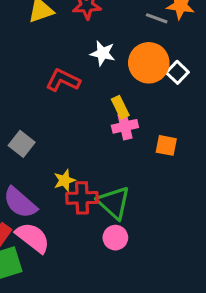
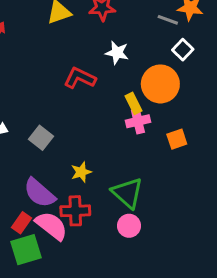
orange circle: (149, 63) -> (160, 84), moved
white square: (177, 72) -> (183, 50), moved
orange square: (166, 145) -> (177, 139), turned -30
red cross: (82, 198) -> (75, 211), moved

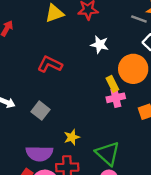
red L-shape: (80, 78) -> (50, 64), moved
purple semicircle: (39, 193) -> (39, 153), turned -40

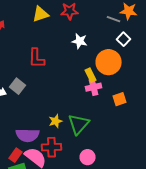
red L-shape: (50, 64) -> (36, 58), turned -115
gray square: (41, 111) -> (18, 86), moved
green triangle: (108, 153) -> (78, 124), moved, turned 30

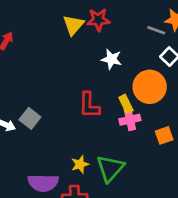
yellow triangle: (40, 14) -> (73, 25), moved, turned -30
red L-shape: (36, 58) -> (89, 105), moved

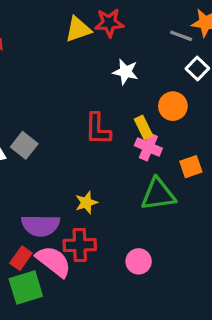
yellow triangle: (73, 25) -> (78, 29), turned 30
orange circle: (150, 87) -> (173, 106), size x0.7
pink cross: (130, 120) -> (148, 147), turned 36
green triangle: (110, 168) -> (158, 194), moved, turned 40

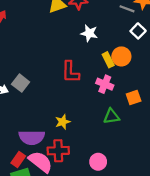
yellow rectangle: (143, 127) -> (108, 60), moved
green triangle: (158, 194) -> (111, 116), size x0.7

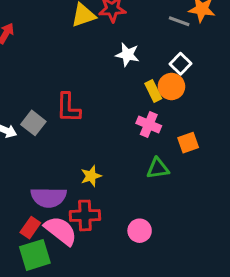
white square: (138, 31) -> (181, 64), moved
red L-shape: (70, 72) -> (68, 108), moved

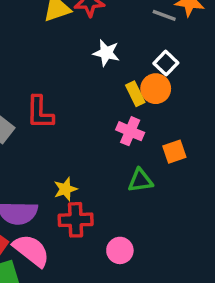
red cross: (85, 215) -> (76, 220), moved

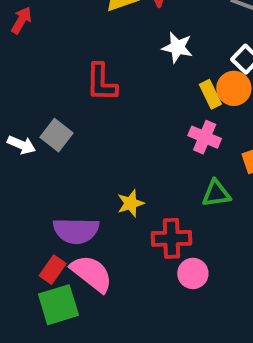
red L-shape: (40, 112) -> (101, 83), moved
red cross: (76, 220) -> (171, 238), moved

